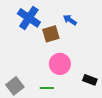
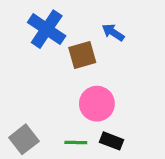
black rectangle: (90, 80) -> (111, 141), moved

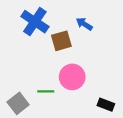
black rectangle: (111, 141) -> (106, 105), moved
green line: (76, 143) -> (46, 91), moved

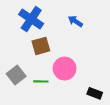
brown square: (61, 41) -> (41, 46), moved
gray square: (18, 103) -> (16, 75), moved

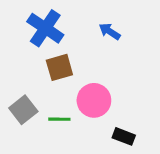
black rectangle: (95, 93) -> (124, 136), moved

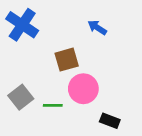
blue cross: (45, 28) -> (22, 25), moved
brown square: (59, 67) -> (67, 60), moved

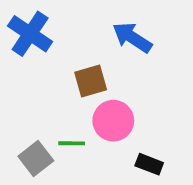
blue arrow: (97, 28) -> (132, 37), size x1.5
gray square: (21, 97) -> (36, 158), moved

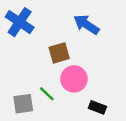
green line: (72, 143) -> (47, 94), turned 42
gray square: (36, 158) -> (23, 104), turned 30

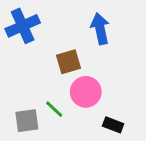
blue cross: (20, 22) -> (23, 26), turned 32
blue arrow: (86, 25) -> (100, 29), turned 45

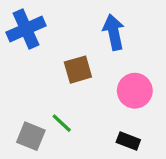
pink circle: (86, 92) -> (135, 91), moved
gray square: (27, 121) -> (31, 136), turned 30

